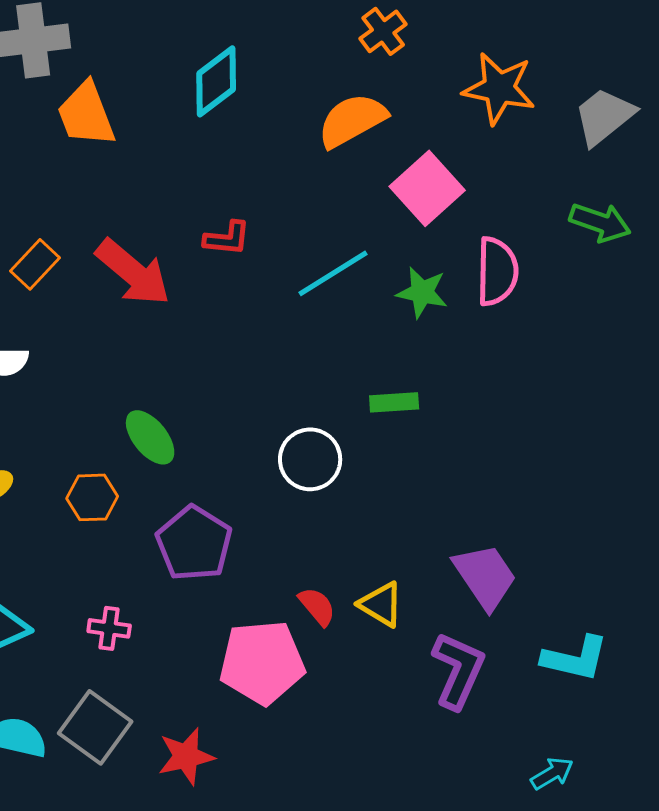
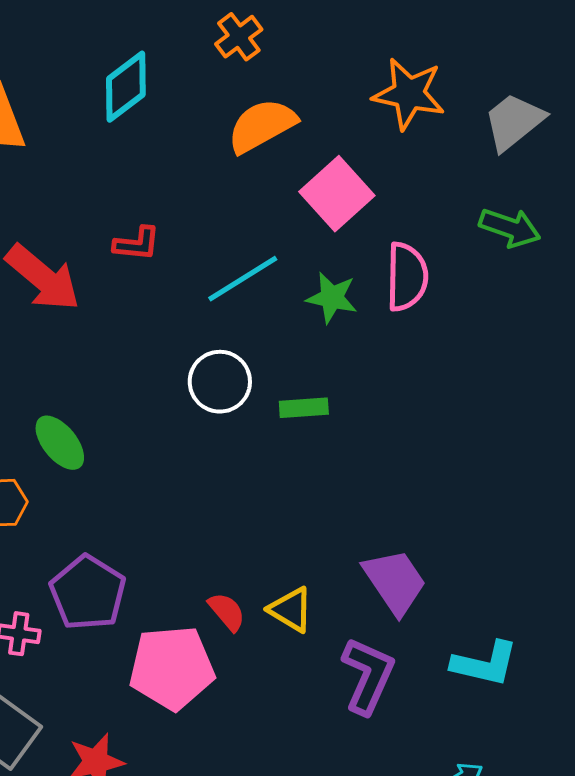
orange cross: (383, 31) -> (239, 37), moved
white circle: (310, 459) -> (220, 382), moved
purple pentagon: (194, 543) -> (88, 593), moved

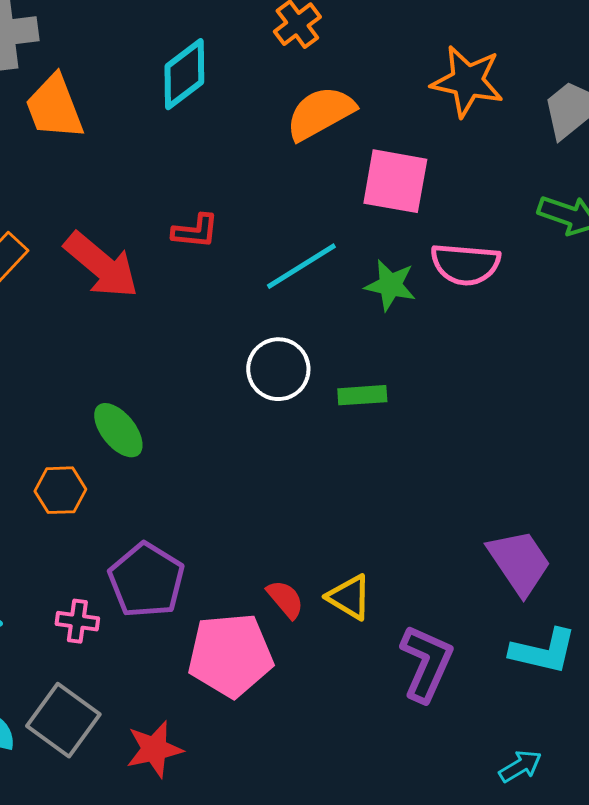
pink square: (337, 194) -> (395, 181), turned -38
pink semicircle: (407, 277) -> (465, 264), turned 94
purple trapezoid: (395, 582) -> (519, 562), moved

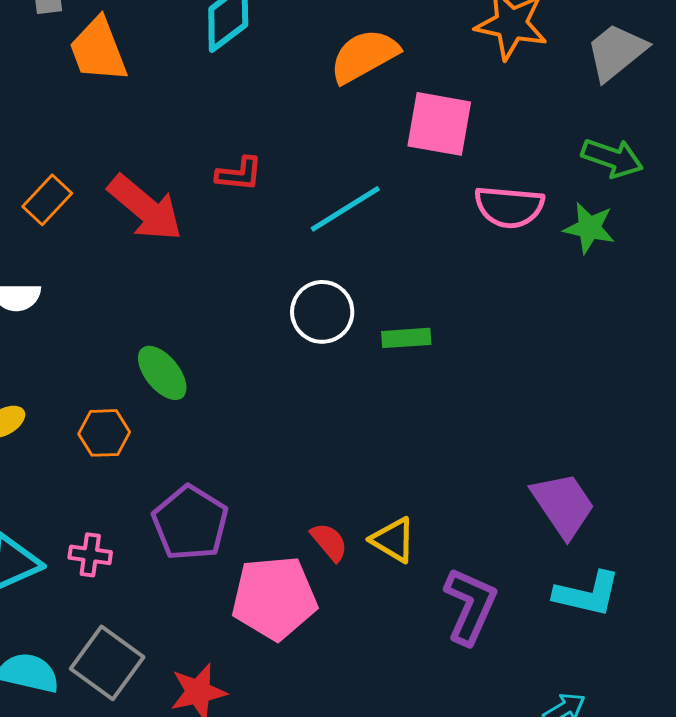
green star: (390, 285) -> (589, 228), moved
pink cross: (77, 621) -> (90, 555), moved

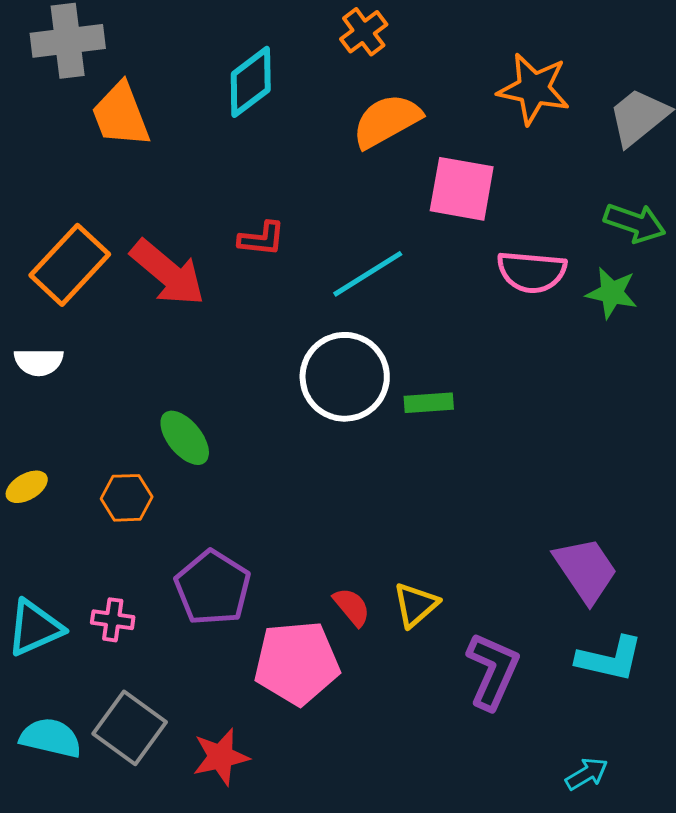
orange rectangle: (47, 200) -> (70, 265), size x1.6
white circle: (322, 312) -> (345, 377), size x1.4
yellow triangle: (393, 540) -> (416, 605), turned 48

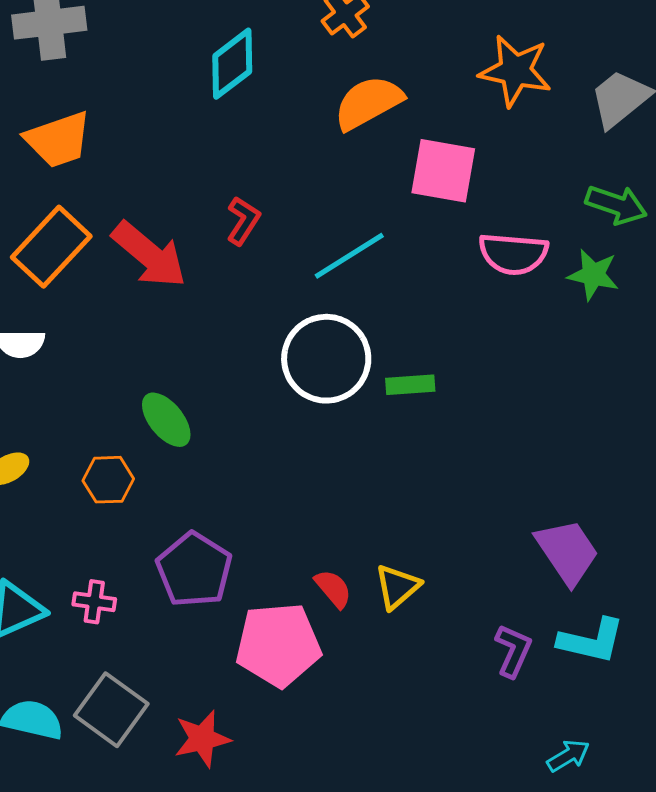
orange trapezoid: (121, 115) -> (58, 140), moved, turned -88
red L-shape: (262, 239) -> (243, 221), turned -63
purple L-shape: (493, 671) -> (513, 651), moved, size x0.7

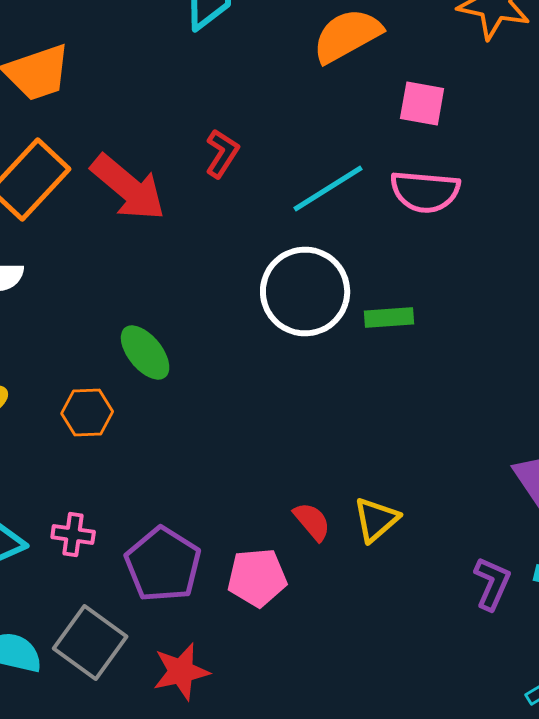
pink square: (443, 171) -> (422, 104), size x0.7
pink semicircle: (513, 254) -> (425, 192), moved
purple pentagon: (194, 570) -> (163, 564), moved
pink pentagon: (278, 645) -> (257, 578), size x0.7

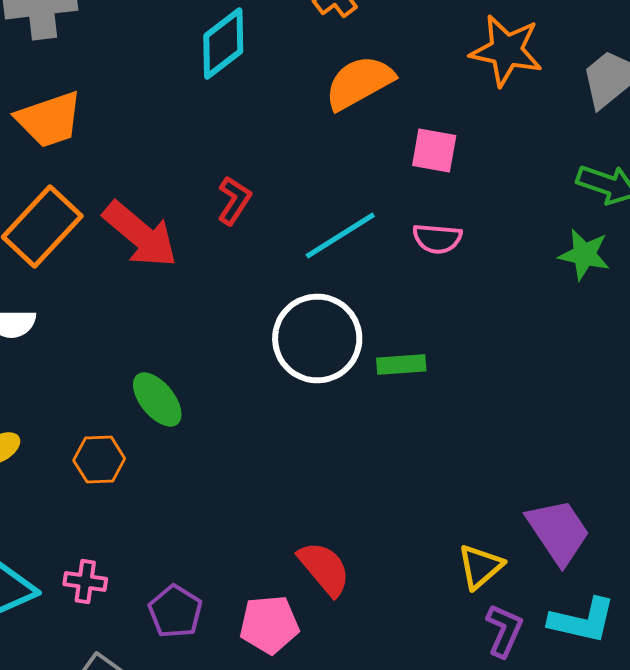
pink semicircle: (425, 192) -> (437, 238), size x0.7
yellow triangle: (376, 520) -> (480, 566), moved
red semicircle: (312, 522) -> (324, 568), size x1.4
purple pentagon: (163, 564) -> (175, 612), size x0.7

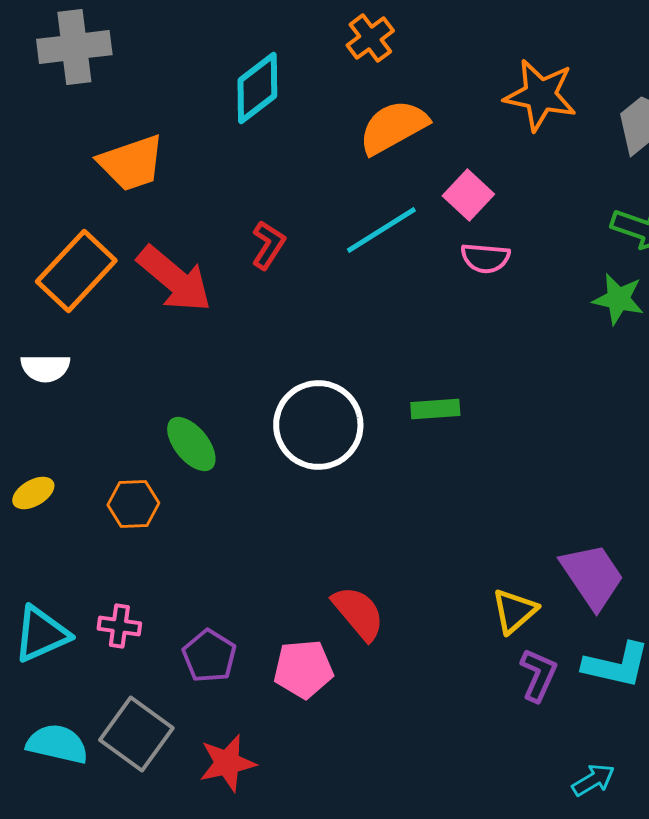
orange trapezoid: (49, 120) -> (131, 163), moved
pink square: (434, 150) -> (468, 195), turned 33
cyan line: (340, 236) -> (381, 230), moved
pink semicircle: (437, 238) -> (485, 258), moved
white circle: (317, 338) -> (318, 425), moved

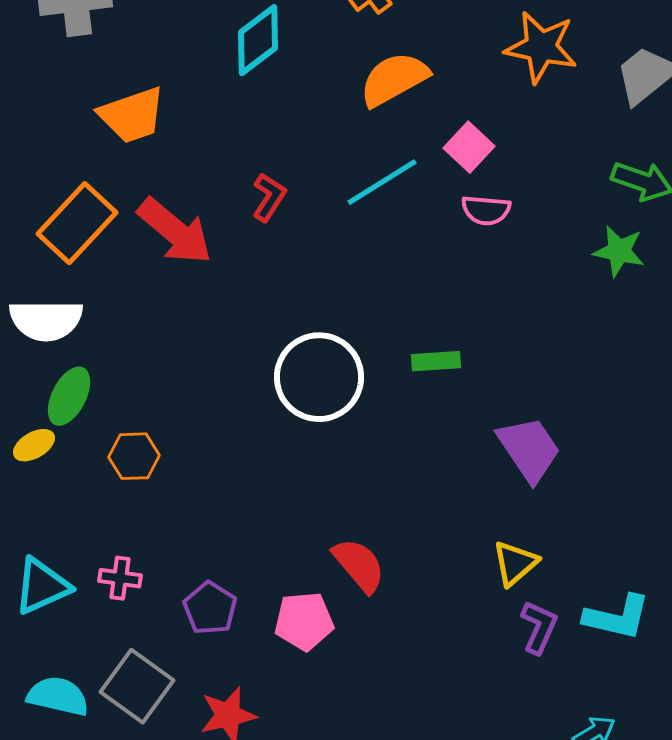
white semicircle: (45, 368) -> (46, 320), size x1.5
green ellipse: (191, 444) -> (69, 396), moved, turned 66
purple trapezoid: (592, 576) -> (529, 449), moved

